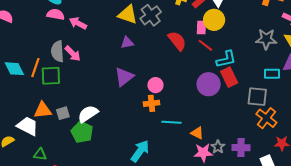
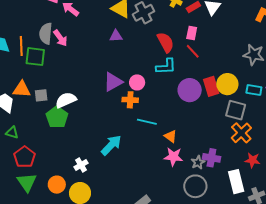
yellow circle: (214, 20) -> (227, 84), moved
cyan L-shape: (226, 59) -> (166, 66), moved
orange line: (35, 68) -> (21, 46), turned -30
purple triangle: (124, 77) -> (113, 82), moved
gray star: (218, 147) -> (198, 162), moved

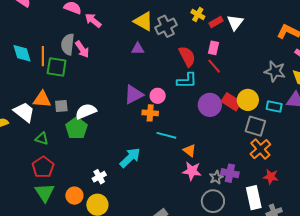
red rectangle: (211, 86) -> (231, 102), turned -42
green triangle: (12, 132) -> (42, 139), moved

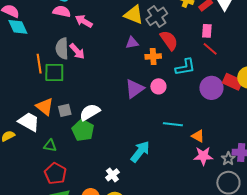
cyan diamond: (22, 53) -> (18, 27), moved
red semicircle: (187, 56) -> (169, 40), moved
orange triangle: (42, 99) -> (45, 107), turned 42
orange cross: (150, 113) -> (153, 56), moved

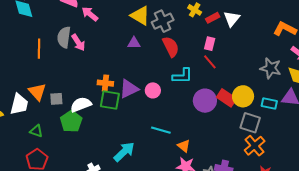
orange cross: (153, 56) -> (105, 83), moved
green square: (54, 73) -> (110, 100), moved
white trapezoid: (29, 122) -> (19, 104), turned 65

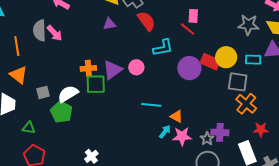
pink rectangle: (210, 44) -> (193, 16), moved
orange triangle: (37, 92) -> (19, 75), moved
cyan arrow: (124, 152) -> (165, 132), moved, size x0.6

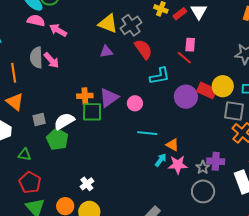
pink circle: (136, 67) -> (135, 103), moved

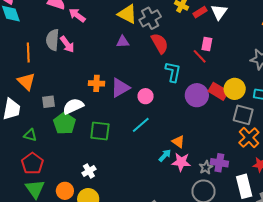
cyan L-shape: (160, 76) -> (173, 72), turned -75
green square: (92, 112) -> (100, 131), moved
cyan line: (147, 133) -> (141, 125), moved, turned -54

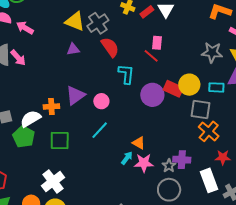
orange cross: (97, 83) -> (51, 107), moved
white cross: (89, 171) -> (53, 182), size x1.6

